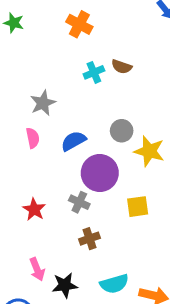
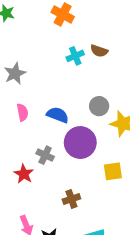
gray star: (43, 103) -> (15, 73), moved
blue semicircle: (73, 141) -> (58, 115), turned 50
gray cross: (79, 202) -> (45, 155), moved

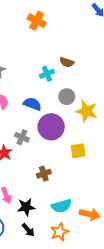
brown semicircle: (99, 51) -> (67, 62), moved
cyan cross: (75, 56) -> (47, 74), moved

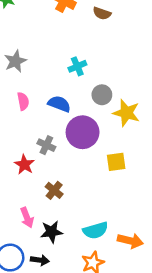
brown semicircle: (67, 62) -> (102, 13), moved
brown cross: (44, 174) -> (54, 190), moved, turned -32
black arrow: (28, 230) -> (40, 260), moved, turned -40

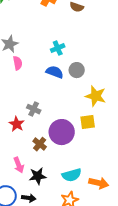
pink semicircle: (23, 101) -> (18, 63), moved
blue semicircle: (59, 104) -> (55, 72), moved
yellow star: (126, 113) -> (96, 96), moved
purple circle: (83, 132) -> (62, 132), moved

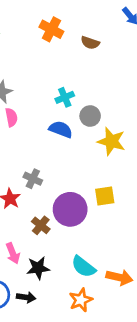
gray circle: (77, 70) -> (90, 116), moved
yellow star: (96, 96) -> (111, 141), moved
cyan semicircle: (72, 175) -> (83, 267), turned 54

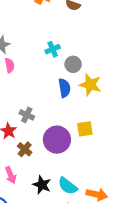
blue semicircle: (61, 129) -> (64, 88), moved, turned 60
brown cross: (41, 225) -> (25, 149), moved
black star: (38, 268) -> (42, 185), moved, turned 30

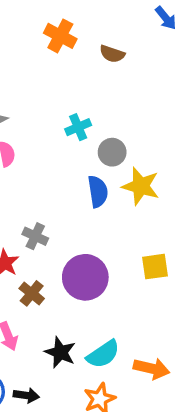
yellow square: (85, 129) -> (155, 267), moved
cyan semicircle: (68, 186) -> (103, 354), turned -72

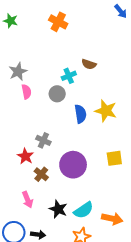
brown semicircle: (112, 54) -> (89, 64), moved
gray circle: (112, 152) -> (57, 94), moved

